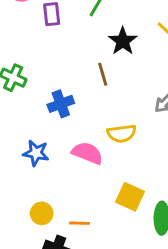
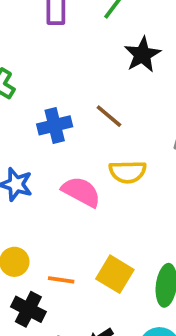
brown line: (103, 74) -> (109, 116), moved, turned -40
yellow square: (130, 197) -> (115, 274), moved

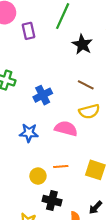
brown line: (109, 116) -> (86, 85), moved
orange line: (61, 280) -> (61, 167), moved

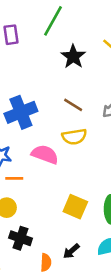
blue cross: (43, 95) -> (21, 112), size x1.4
orange line: (61, 167) -> (14, 178), moved

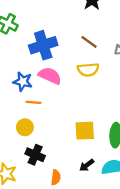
pink semicircle: (45, 154) -> (50, 76), moved
yellow square: (75, 207) -> (85, 131), turned -30
black arrow: (71, 251) -> (87, 165), moved

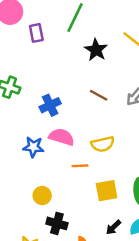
blue cross: (43, 45) -> (50, 105), size x0.7
yellow semicircle: (88, 70) -> (103, 144), moved
orange line: (33, 102) -> (80, 166), moved

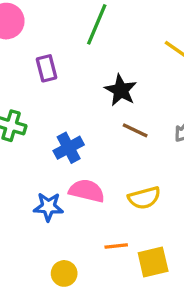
purple rectangle: (36, 33) -> (46, 68), moved
black star: (96, 50) -> (121, 90), moved
orange line: (80, 166) -> (116, 246), moved

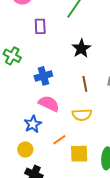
brown line: (135, 130) -> (85, 84), moved, turned 42
blue star: (48, 207) -> (33, 124), moved, turned 30
orange line: (116, 246) -> (59, 140), turned -40

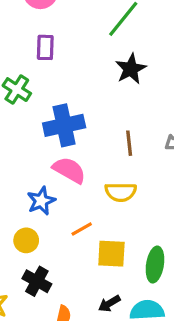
purple rectangle: (40, 26) -> (45, 47), moved
black star: (81, 48) -> (131, 69), moved
blue cross: (43, 76) -> (64, 125), size x1.4

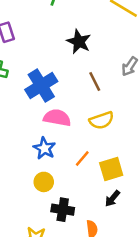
black star: (131, 69) -> (79, 42), moved
black arrow: (109, 304) -> (112, 198), moved

